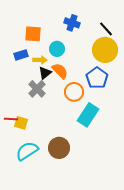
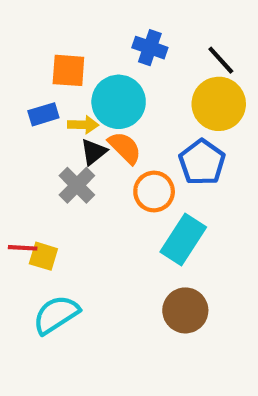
cyan circle: (57, 49) -> (119, 102), size x1.6
brown circle: (59, 148) -> (185, 310), moved

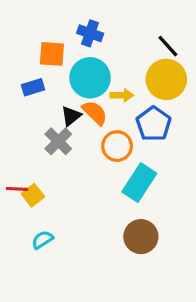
blue cross: (150, 48) -> (90, 33), moved
yellow arrow: (83, 125) -> (122, 95), moved
yellow square: (43, 256) -> (33, 195), turned 35
cyan semicircle: (56, 315) -> (42, 240), size x0.6

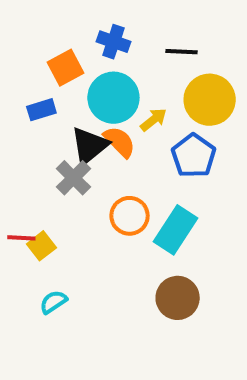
black line: (168, 46) -> (182, 52), moved, turned -45
orange square: (52, 54) -> (65, 68), turned -32
yellow arrow: (122, 95) -> (154, 120), turned -40
black triangle: (71, 116) -> (89, 146), size x1.5
orange circle: (117, 146) -> (130, 216), moved

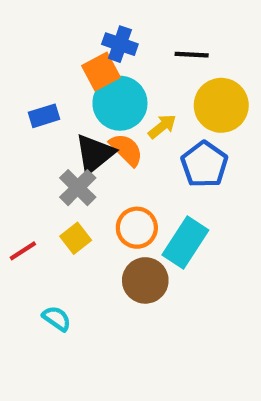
orange square: (65, 68) -> (101, 72), moved
red line: (21, 238) -> (23, 251), turned -36
yellow square: (41, 246) -> (76, 238), moved
brown circle: (178, 298) -> (145, 280), moved
cyan semicircle: (53, 302) -> (57, 318), turned 68

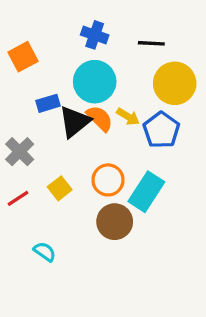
orange square: (101, 72) -> (23, 57), moved
blue rectangle: (44, 116) -> (48, 103), moved
yellow arrow: (162, 126) -> (128, 117), moved, turned 70
gray cross: (78, 188) -> (20, 152), moved

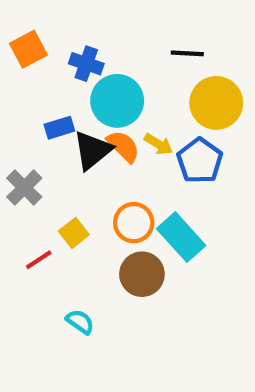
blue cross: (95, 35) -> (86, 64), moved
orange square: (23, 57) -> (28, 49), moved
cyan rectangle: (146, 192) -> (181, 237), turned -75
red line: (18, 198) -> (39, 260), moved
cyan semicircle: (45, 252) -> (80, 322), moved

